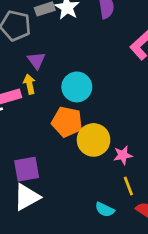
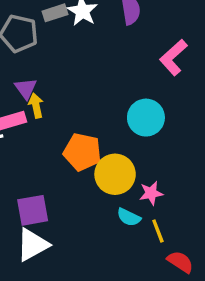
purple triangle: (36, 60) -> (26, 88), moved
cyan circle: (77, 87) -> (146, 118), moved
cyan semicircle: (105, 210) -> (129, 217), moved

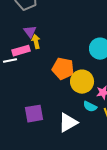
purple square: (33, 210) -> (34, 114), moved
white triangle: (33, 245) -> (68, 123), moved

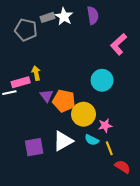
purple triangle: (30, 32) -> (46, 96), moved
white triangle: (68, 123) -> (63, 141), moved

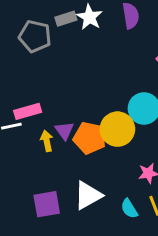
yellow arrow: (36, 73) -> (47, 141), moved
yellow circle: (83, 114) -> (117, 129), moved
cyan semicircle: (92, 140) -> (129, 209), moved, turned 32

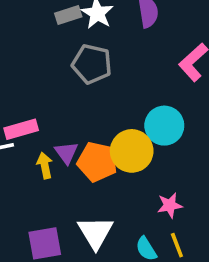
gray pentagon: (35, 36) -> (92, 64), moved
white triangle: (88, 195) -> (95, 232), turned -32

